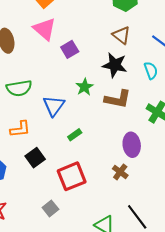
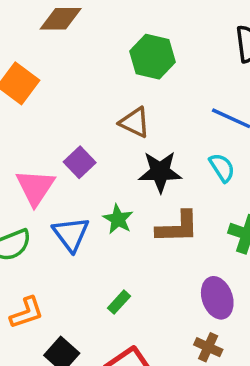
pink triangle: (45, 29) -> (35, 187), moved, turned 35
brown triangle: (121, 35) -> (135, 122), moved
blue triangle: (54, 106) -> (71, 234), moved

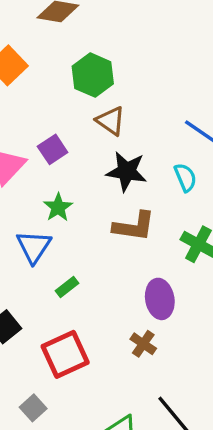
green hexagon: (152, 57) -> (93, 75), moved
green star: (118, 219) -> (58, 207), moved
blue triangle: (71, 234) -> (34, 247), moved

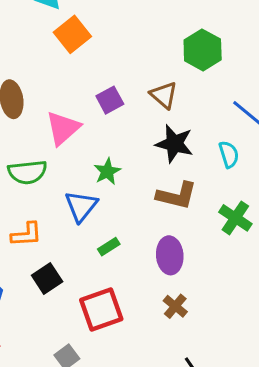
green hexagon: (93, 75) -> (203, 50), moved
purple square: (53, 149) -> (110, 100), moved
purple ellipse: (160, 299) -> (170, 255), moved

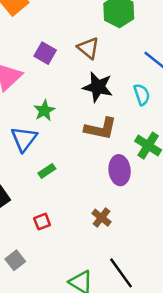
purple square: (110, 100) -> (45, 53), turned -30
purple ellipse: (170, 255) -> (120, 170), moved
red square: (101, 310) -> (42, 222), size x0.5

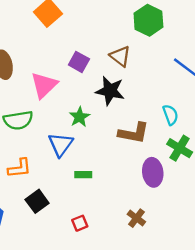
black star: (98, 87) -> (110, 91), moved
cyan semicircle: (142, 95) -> (170, 115), moved
green rectangle: (47, 171) -> (83, 175), turned 35

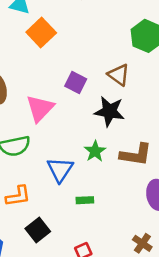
green star: (79, 117) -> (95, 151), moved

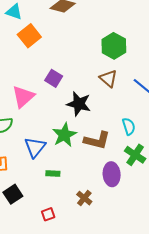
brown triangle: (119, 75) -> (108, 78), moved
green star: (95, 151) -> (64, 135), size x1.4
brown cross: (142, 243) -> (84, 198), moved

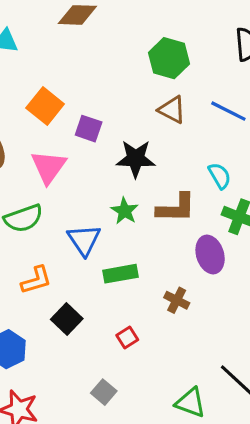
orange square: (29, 36) -> (45, 106), moved
green star: (64, 135) -> (125, 211), size x0.7
green rectangle: (53, 174) -> (120, 274), size x1.5

